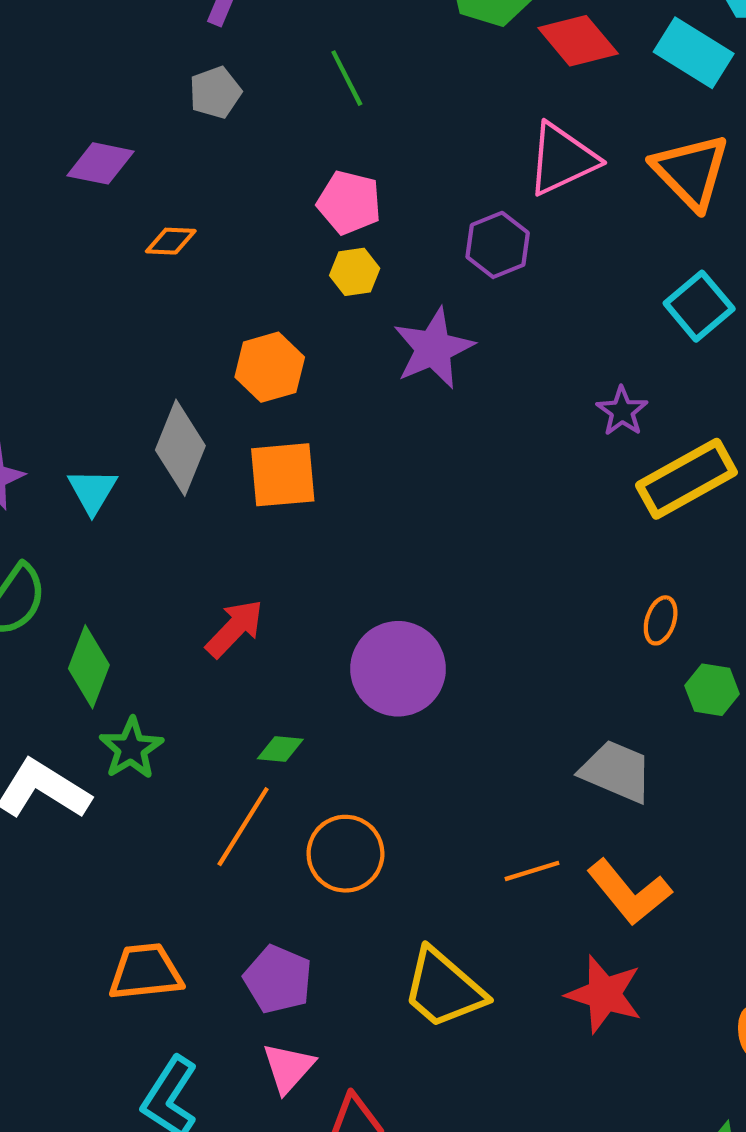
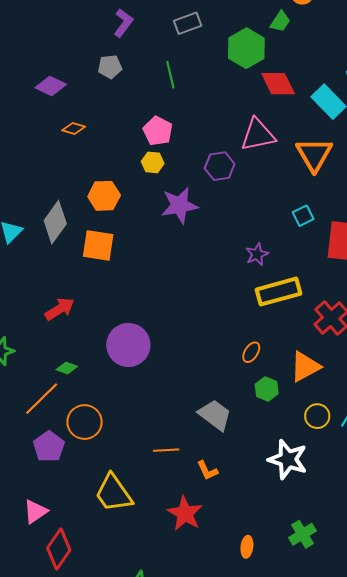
cyan square: (699, 306) -> (303, 216), size x0.7
orange L-shape: (629, 892) -> (207, 470), size x0.6
purple pentagon: (278, 979) -> (49, 447), moved

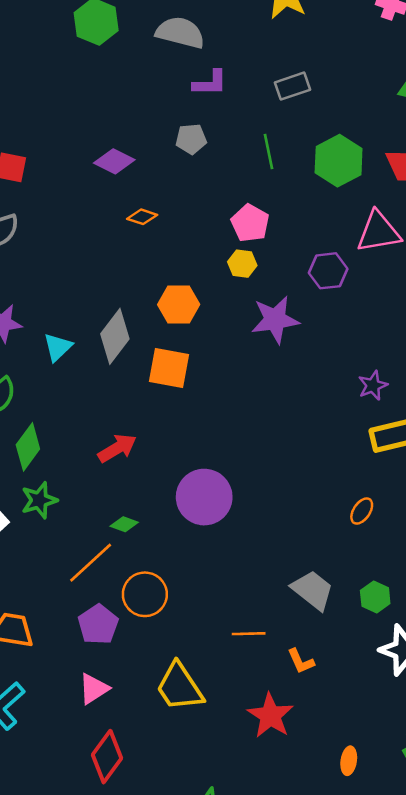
purple L-shape: (123, 23) -> (210, 83), turned 52
green hexagon: (246, 48) -> (339, 161), moved
green hexagon: (267, 389) -> (375, 597), moved
pink triangle: (35, 512) -> (94, 689), moved

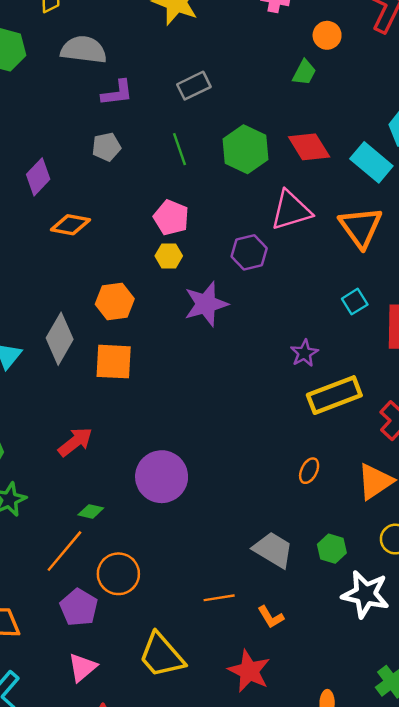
purple diamond: (114, 161) -> (38, 177), turned -66
orange diamond: (142, 217) -> (70, 225), size x1.4

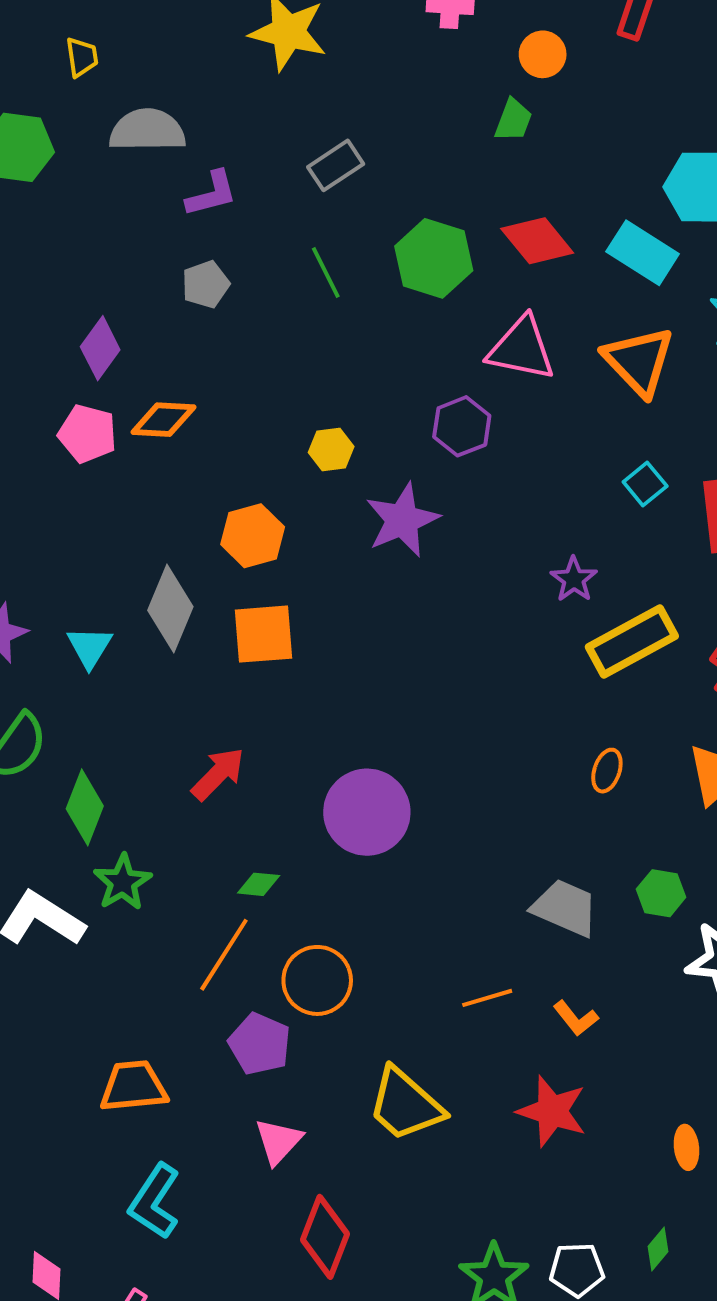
pink triangle: (291, 210) -> (521, 349), turned 36
pink pentagon: (171, 218) -> (87, 434), moved

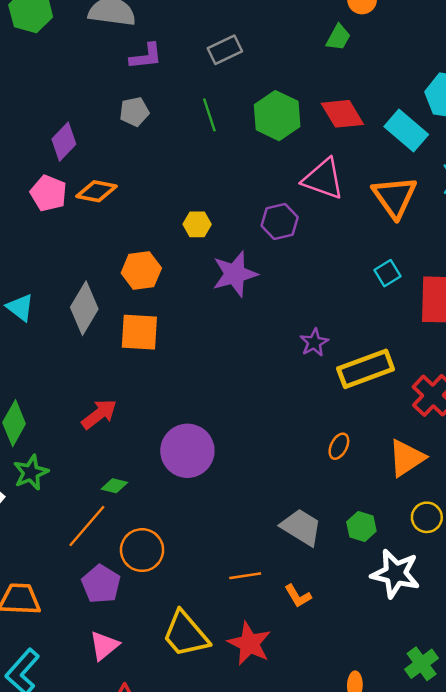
purple star: (574, 579) -> (314, 343), moved
cyan triangle: (90, 647) -> (20, 307), moved, turned -32
red star: (552, 1111) -> (249, 644), moved

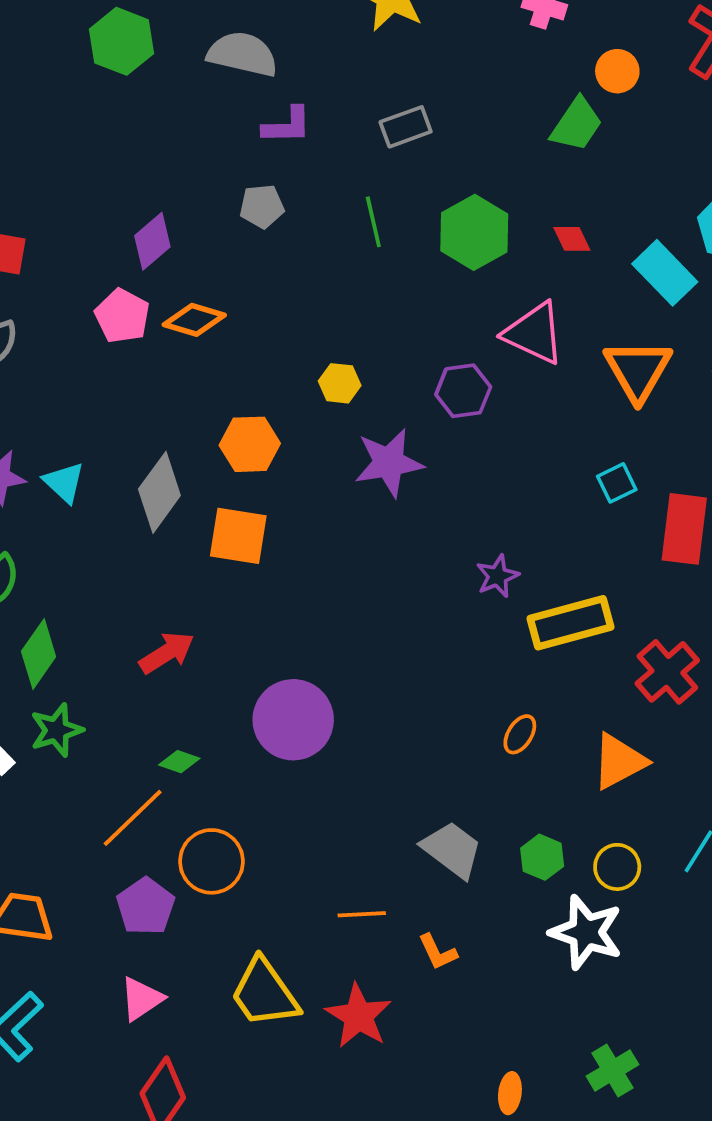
green trapezoid: (338, 37) -> (577, 124), size x1.4
red diamond: (342, 114) -> (572, 239), size x0.6
yellow circle: (427, 517) -> (617, 867), moved

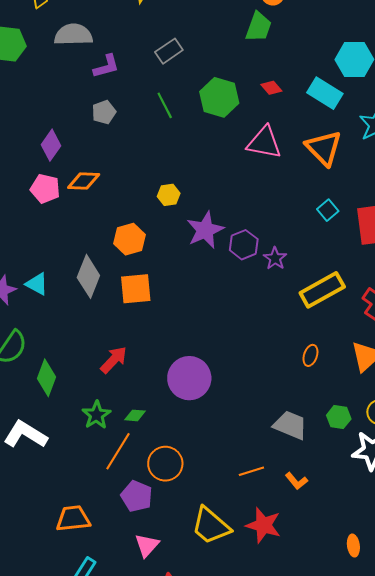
purple hexagon: (463, 391) -> (244, 245), moved
purple star: (497, 576) -> (275, 258), moved
green star: (57, 730) -> (96, 415), moved

